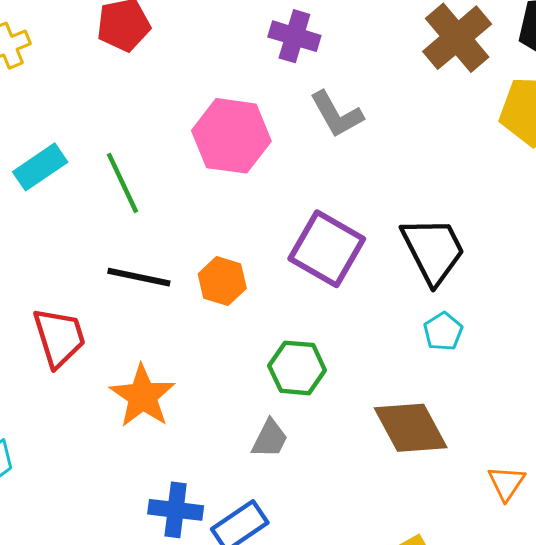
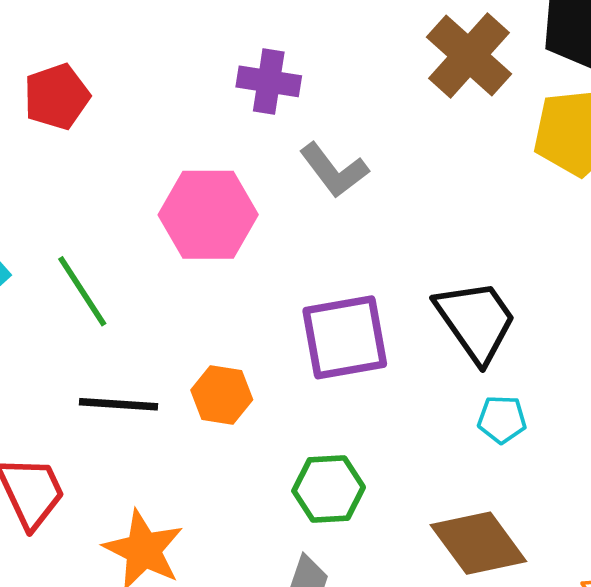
purple square: (327, 249) -> (345, 337), turned -32
cyan pentagon: (443, 332) -> (502, 419), turned -30

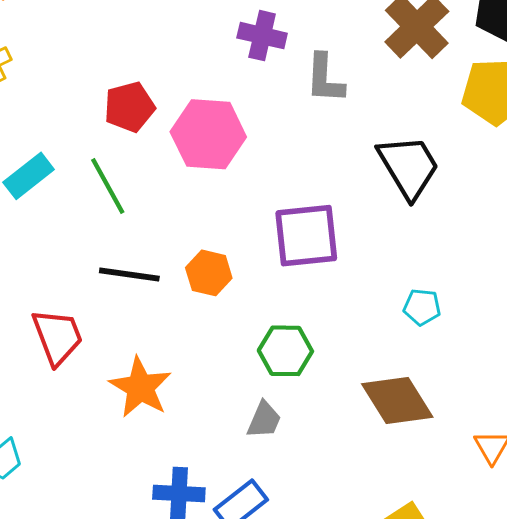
red pentagon: (57, 97) -> (129, 107), moved
gray L-shape: (334, 170) -> (325, 79), moved, turned 36
black trapezoid: (476, 321) -> (409, 167), moved

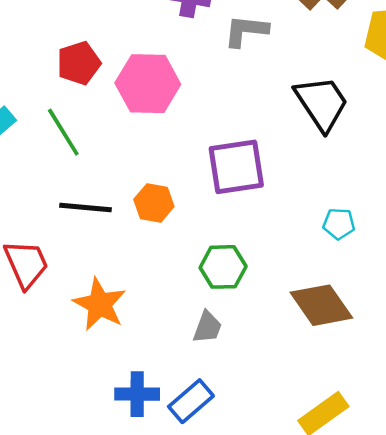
gray L-shape: (325, 79) -> (246, 31), turned 96

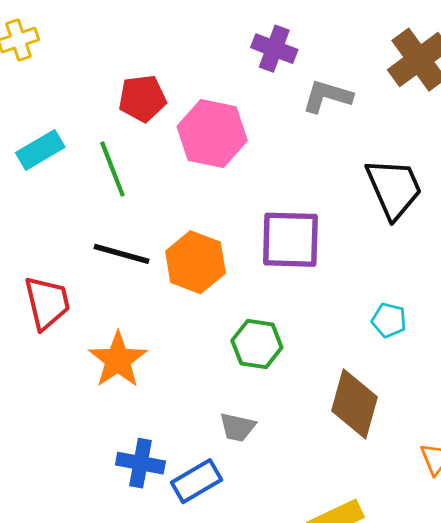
orange hexagon: (154, 203) -> (195, 262), size x1.4
brown diamond: (321, 305) -> (354, 404), turned 40
gray trapezoid: (207, 327) -> (237, 427), moved, turned 72

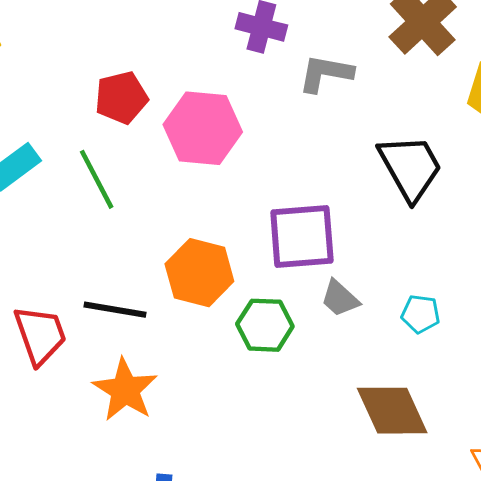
black line: (122, 254) -> (115, 310), moved
green hexagon: (257, 344) -> (265, 325), moved
brown diamond: (354, 404) -> (392, 411), turned -34
gray trapezoid: (237, 427) -> (340, 298), moved, turned 36

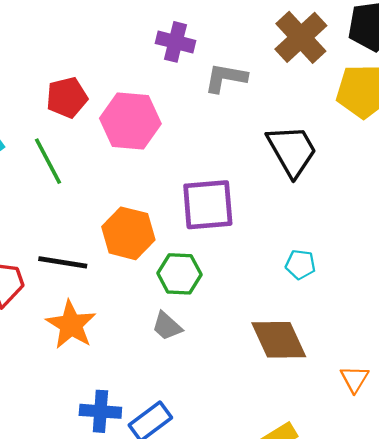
gray trapezoid: (340, 298) -> (167, 326), moved

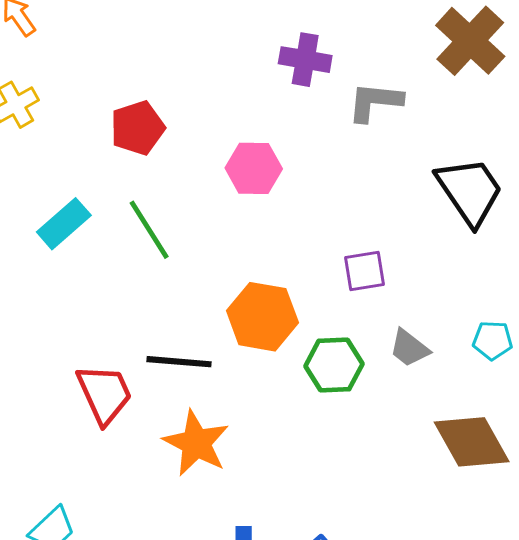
red pentagon: (67, 97) -> (138, 128), moved
pink hexagon: (130, 121) -> (254, 168), size x0.7
purple square: (208, 205) -> (364, 271), size x0.6
gray trapezoid: (167, 326) -> (409, 348), moved

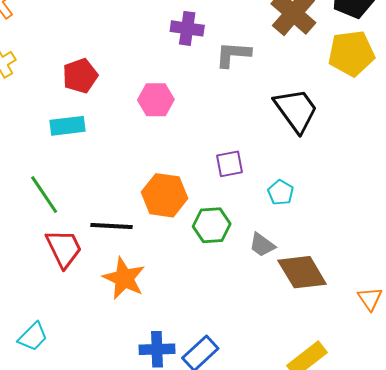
cyan rectangle: (64, 224) -> (68, 126), moved, turned 36
green line: (149, 230) -> (44, 195), moved
cyan pentagon: (493, 340) -> (281, 192), moved, turned 30
gray trapezoid: (409, 348) -> (262, 245), moved

